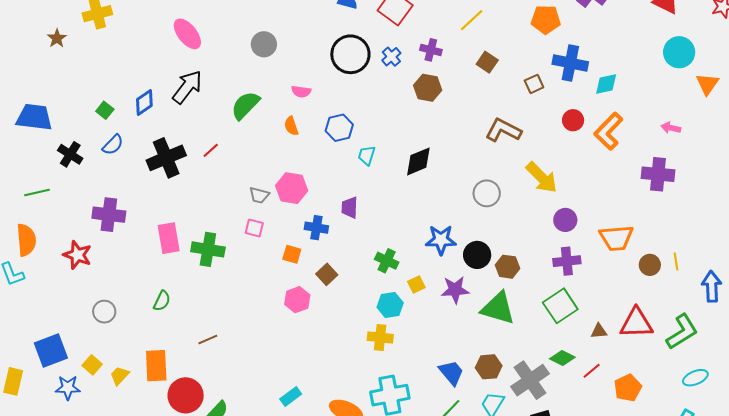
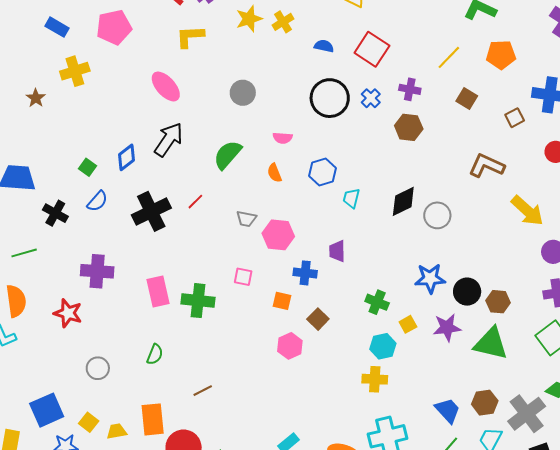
orange pentagon: (546, 19) -> (501, 55), moved
gray circle: (487, 193) -> (437, 215), moved
gray trapezoid: (259, 195) -> (246, 219), moved
yellow trapezoid: (120, 376) -> (117, 431), turned 40

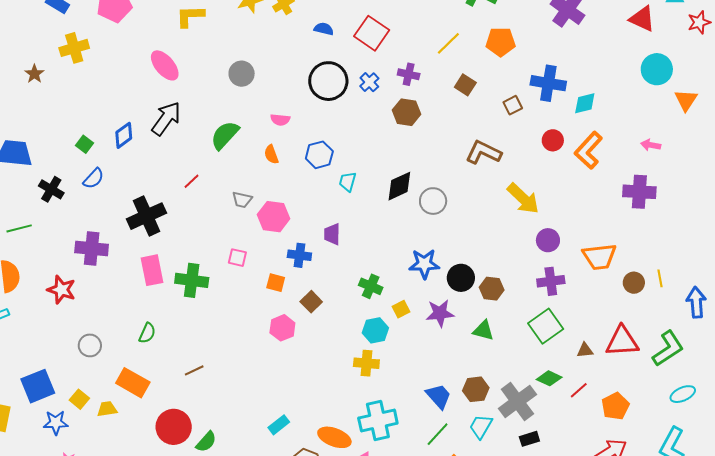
black cross: (151, 211) -> (147, 216), moved
green triangle: (491, 344) -> (483, 330), size x0.6
orange rectangle: (153, 419) -> (133, 383), moved, turned -56

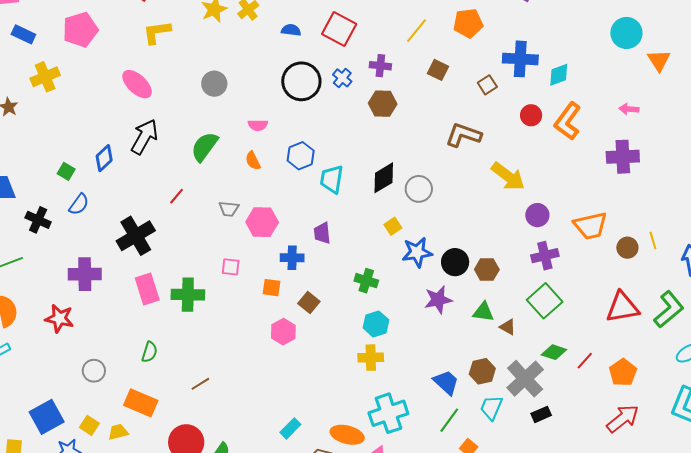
cyan trapezoid: (348, 182) -> (332, 179), size x1.4
yellow square: (401, 309) -> (393, 226), moved
brown triangle: (585, 350) -> (508, 327), moved, turned 42

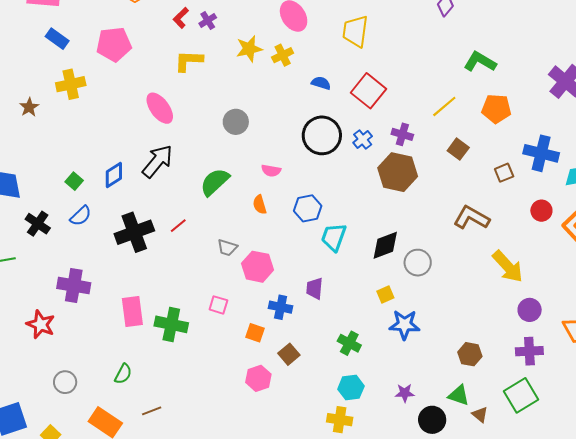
brown hexagon: (383, 104) -> (398, 172), size x1.4
black cross: (136, 236) -> (134, 232), moved
black circle: (455, 262) -> (432, 420), moved
purple star: (438, 300) -> (405, 393), moved, size x0.7
brown line: (200, 384) -> (152, 411), moved

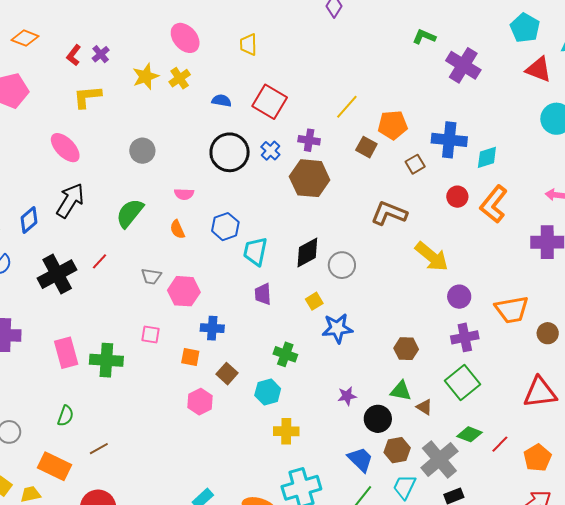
yellow trapezoid: (355, 31) -> (248, 44), size x0.7
green L-shape: (480, 62) -> (424, 37), moved, size x0.7
orange pentagon: (496, 109) -> (393, 125), moved
purple trapezoid: (315, 288) -> (263, 294), moved
cyan hexagon: (351, 388) -> (268, 392), moved

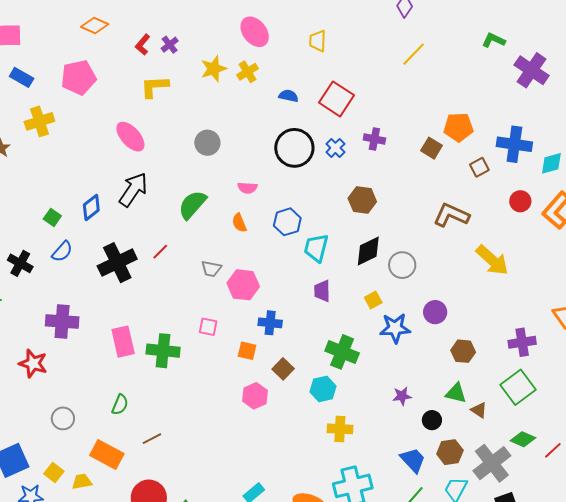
yellow line: (347, 107) -> (414, 54), moved
brown hexagon: (310, 178) -> (362, 200), moved, size x0.7
purple circle: (459, 297) -> (435, 312), moved
green cross: (285, 354) -> (342, 352), size x1.4
black circle: (378, 419) -> (432, 420), size x0.7

